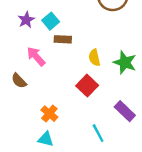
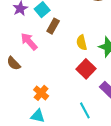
brown rectangle: (63, 39) -> (53, 26), turned -64
red square: (87, 86) -> (86, 69), moved

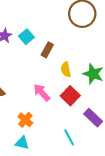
brown rectangle: (53, 26) -> (47, 50), moved
pink arrow: (29, 41) -> (42, 92), moved

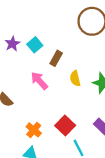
pink arrow: (42, 92) -> (39, 81), moved
red square: (70, 96) -> (65, 125), moved

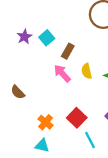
pink arrow: (39, 81) -> (62, 73), moved

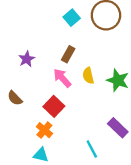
purple star: (24, 37) -> (27, 59), moved
cyan square: (47, 38) -> (72, 18), moved
red square: (77, 118) -> (54, 106), moved

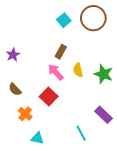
purple star: (27, 59) -> (13, 55), moved
orange cross: (44, 130) -> (25, 114), moved

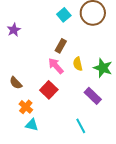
purple star: (13, 55) -> (14, 30), moved
purple rectangle: (104, 115) -> (93, 96), moved
cyan triangle: (37, 138) -> (32, 125), moved

